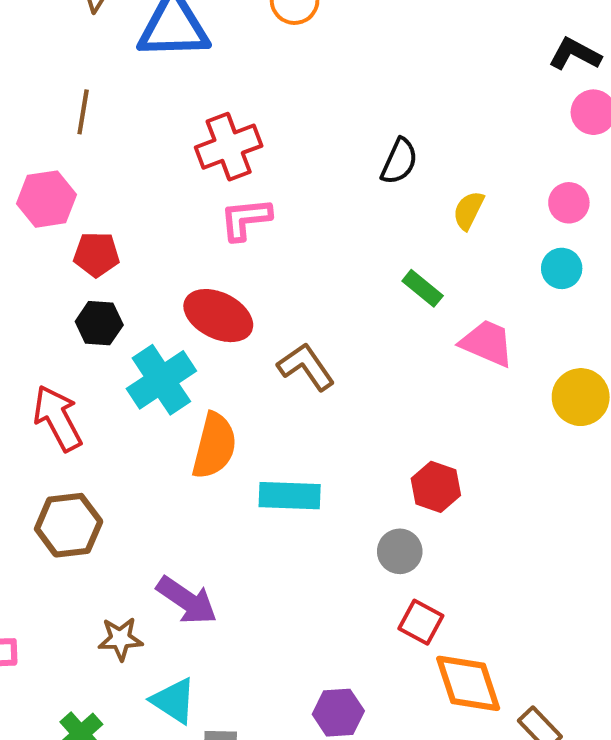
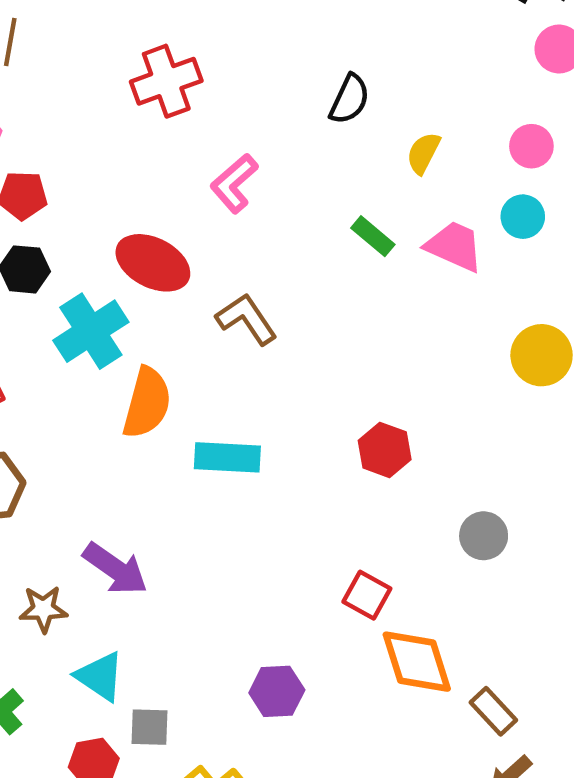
pink L-shape: (246, 219) -> (234, 183), moved, turned -36
pink trapezoid: (487, 343) -> (454, 246), moved
gray circle: (400, 551) -> (484, 536), moved

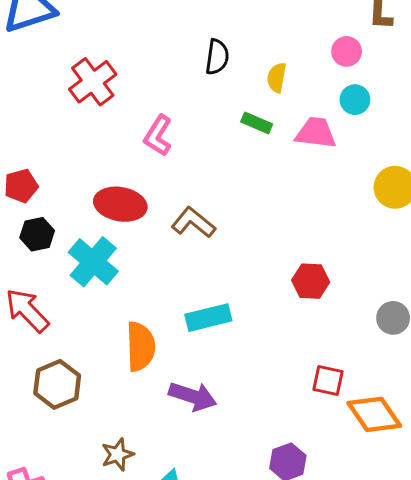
green rectangle: (373, 236) -> (257, 123), moved
orange semicircle: (147, 403) -> (141, 346), moved
purple arrow: (115, 569) -> (193, 396), moved

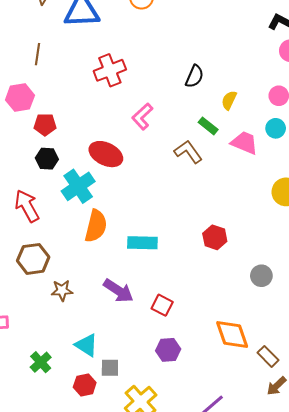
brown L-shape: (193, 222) -> (188, 152), moved
orange semicircle: (141, 346) -> (96, 226), moved
red square: (328, 380) -> (162, 305), moved
brown star: (117, 454) -> (62, 290), moved

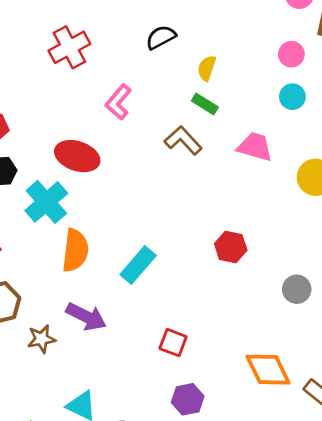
black semicircle: (194, 76) -> (161, 37), moved, turned -135
yellow semicircle: (229, 100) -> (207, 68), moved
pink trapezoid: (244, 143) -> (255, 147), moved
cyan rectangle: (142, 243) -> (138, 265), turned -44
purple arrow: (118, 291) -> (86, 317), moved

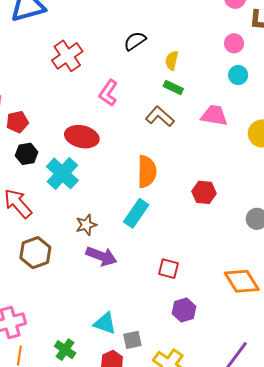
orange semicircle: (75, 250) -> (147, 172), moved
brown star: (41, 339) -> (86, 225), moved

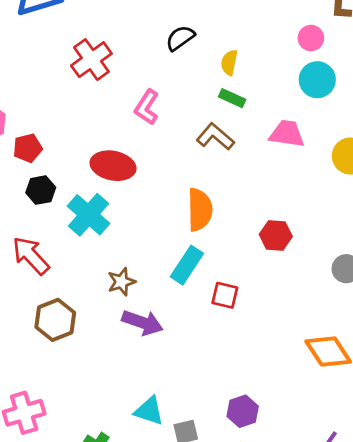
cyan circle: (238, 75) -> (317, 80), size x1.4
red square: (169, 269) -> (225, 295), moved
purple hexagon: (184, 310) -> (243, 411), moved

